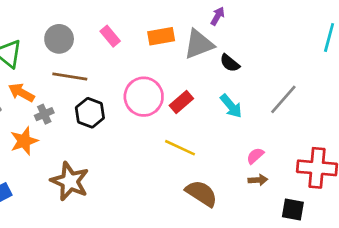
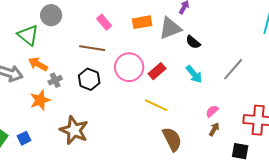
gray circle: (59, 39) -> (51, 15), moved
brown line: (70, 76) -> (92, 48), moved
brown arrow: (258, 180) -> (214, 129), turned -56
brown semicircle: (201, 193) -> (172, 139), turned 30

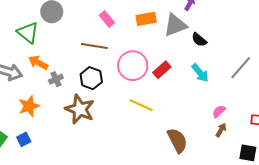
orange star: (40, 100) -> (29, 106), moved
yellow line: (156, 105) -> (141, 105), moved
brown star: (74, 130) -> (80, 109), moved

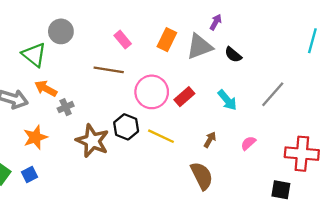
orange rectangle: (146, 19) -> (167, 40), turned -54
black semicircle: (199, 40) -> (233, 55), moved
black hexagon: (91, 78) -> (126, 127), moved
brown arrow: (221, 130) -> (210, 140), moved

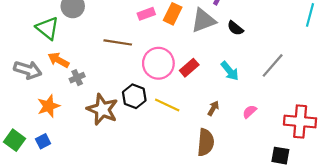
pink rectangle: (123, 40) -> (146, 14), moved, turned -70
brown semicircle: (202, 176) -> (206, 142), turned 32

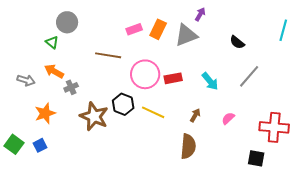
green triangle: (47, 28) -> (52, 42), moved, size x0.6
black semicircle: (235, 28) -> (237, 42), moved
red rectangle: (189, 68) -> (173, 78), turned 30
gray arrow: (28, 70) -> (26, 80), size x0.7

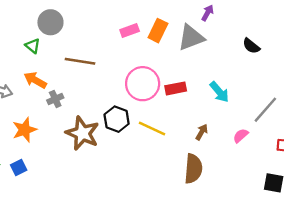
brown line: (108, 55) -> (80, 61), moved
gray line: (249, 76) -> (265, 110), moved

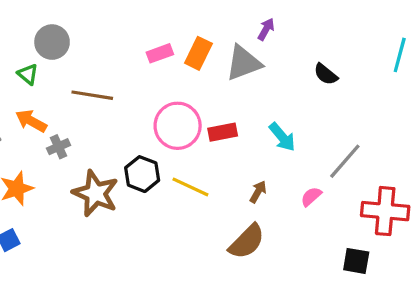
brown semicircle: (193, 169) -> (247, 242), turned 40

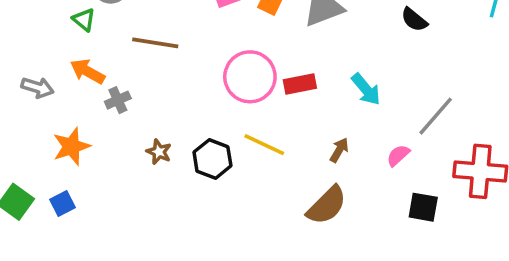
black hexagon: (142, 174) -> (212, 159), moved
brown star: (95, 193) -> (159, 152), size x0.5
black square: (356, 261) -> (423, 207), moved

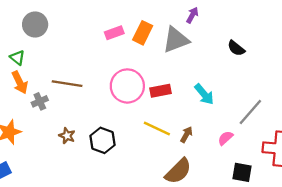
green triangle: (84, 20) -> (17, 58), moved
brown line: (155, 43) -> (67, 84), moved
orange arrow: (87, 71) -> (20, 82), turned -145
yellow line: (264, 145) -> (157, 129), moved

